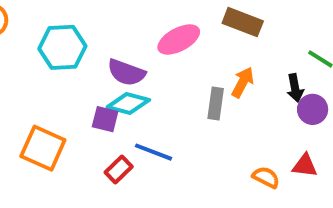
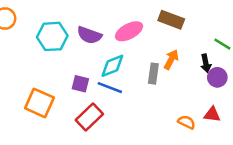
purple semicircle: (126, 73) -> (89, 35), moved
cyan diamond: (128, 104) -> (112, 66), moved, turned -36
blue line: (154, 152) -> (110, 88), moved
red rectangle: (119, 169) -> (89, 117), size x1.5

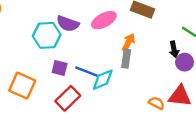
cyan hexagon: (52, 36) -> (47, 35), moved
orange arrow: (171, 59) -> (128, 42), moved
cyan diamond: (112, 66) -> (103, 80), moved
red triangle: (212, 114) -> (180, 96), size x1.5

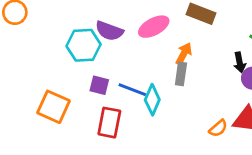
cyan diamond: (103, 80) -> (152, 100), turned -45
red rectangle: (68, 98) -> (109, 123), turned -35
orange semicircle: (156, 103) -> (218, 128), turned 112

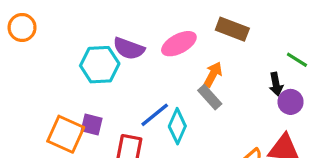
gray rectangle: (181, 74) -> (210, 97), turned -50
purple square: (99, 85) -> (92, 125), moved
blue line: (132, 90) -> (155, 115), turned -60

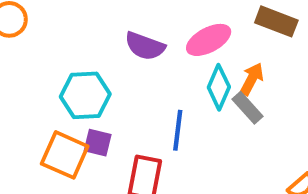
cyan hexagon: (100, 65) -> (85, 95), moved
blue line: (155, 115) -> (178, 130), turned -44
cyan diamond: (177, 126) -> (219, 87), moved

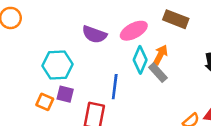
orange square: (65, 155) -> (45, 102), size x0.6

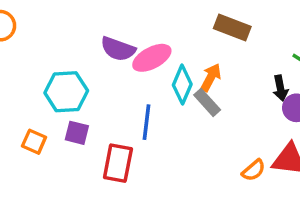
pink ellipse: (134, 31) -> (152, 58), moved
orange square: (45, 102) -> (34, 142), moved

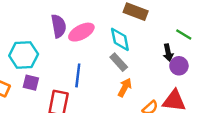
purple semicircle: (118, 49) -> (59, 26), turned -120
orange arrow: (211, 77) -> (125, 87), moved
cyan diamond: (182, 85) -> (120, 39), moved, turned -35

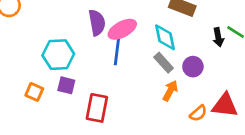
black arrow: (168, 53) -> (218, 37), moved
purple circle: (179, 66) -> (193, 67), moved
blue line: (78, 75) -> (117, 52), moved

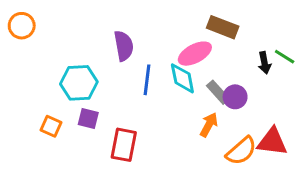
pink ellipse: (122, 29) -> (195, 54), moved
cyan diamond: (165, 37) -> (182, 78), moved
gray rectangle: (164, 63) -> (218, 92), moved
orange semicircle: (198, 113) -> (241, 151), size x1.5

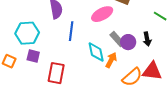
black arrow: (264, 63) -> (147, 39), moved
cyan diamond: (182, 78) -> (96, 52), moved

